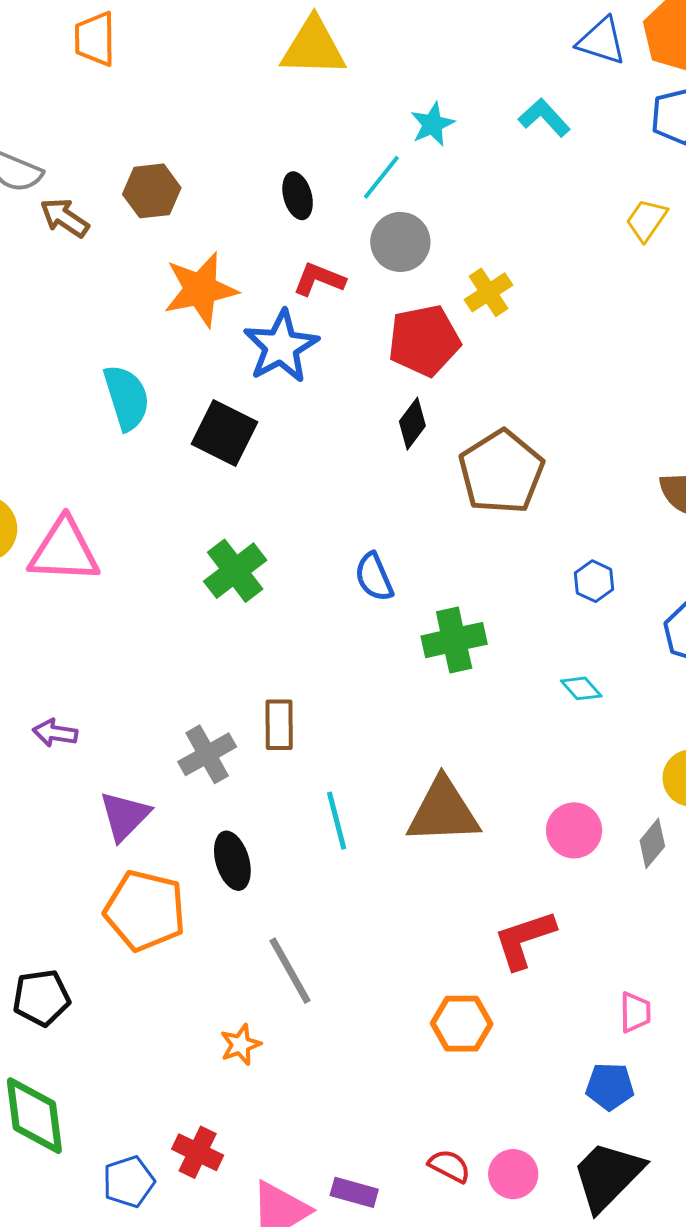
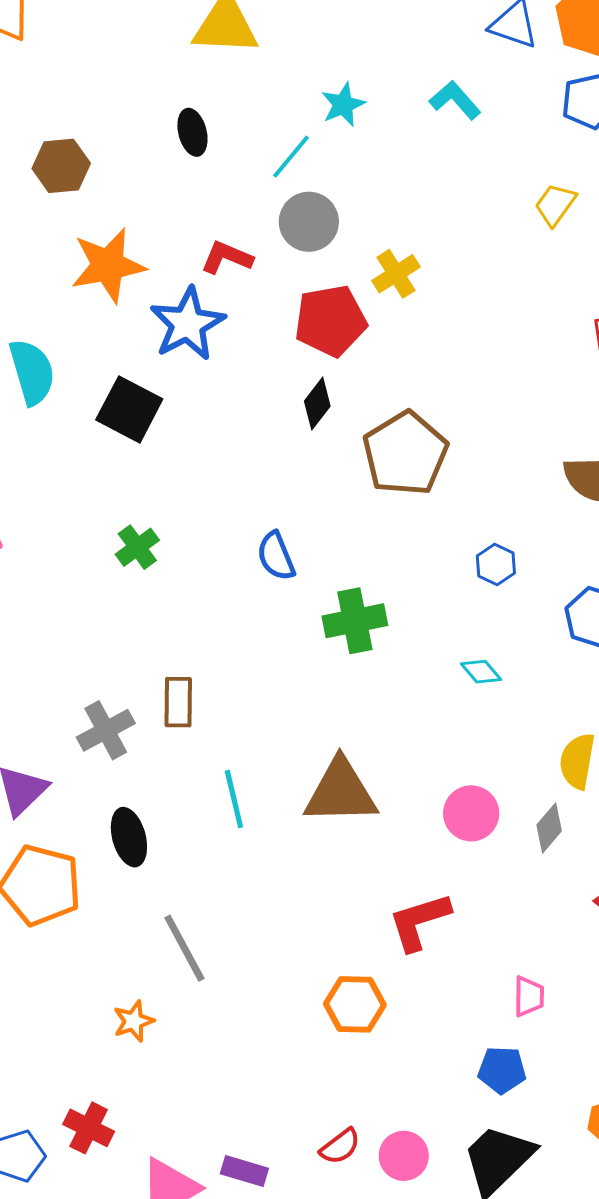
black ellipse: (298, 196) -> (192, 132), moved
green cross: (235, 571) -> (137, 547), size x0.7
red semicircle: (449, 1166) -> (340, 1146), turned 114

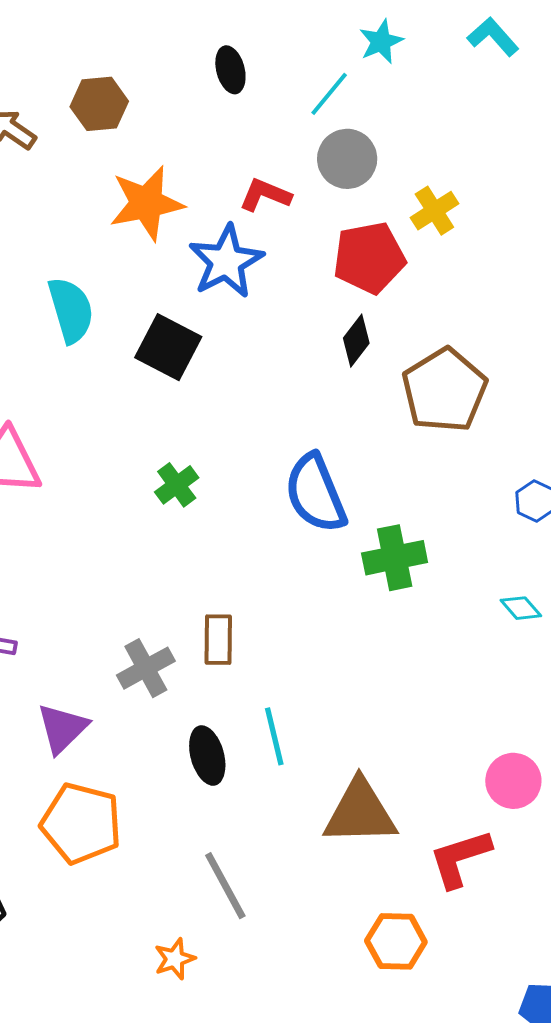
blue semicircle: (276, 556) -> (315, 493), size x1.6
brown triangle: (341, 792) -> (360, 812), moved
pink circle: (471, 813) -> (513, 781), moved
black ellipse: (129, 837) -> (207, 756), moved

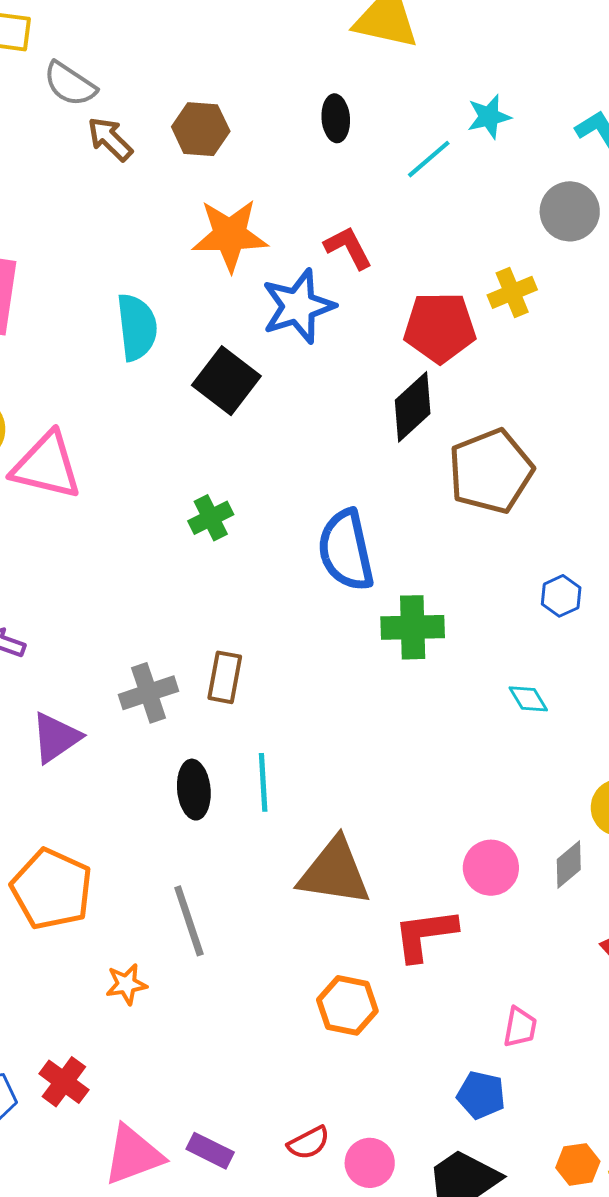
gray circle: (347, 159) -> (570, 211), moved
red L-shape: (265, 195) -> (348, 248), turned 30
black diamond: (356, 341) -> (413, 407), size x1.4
orange pentagon: (81, 823) -> (52, 889), moved

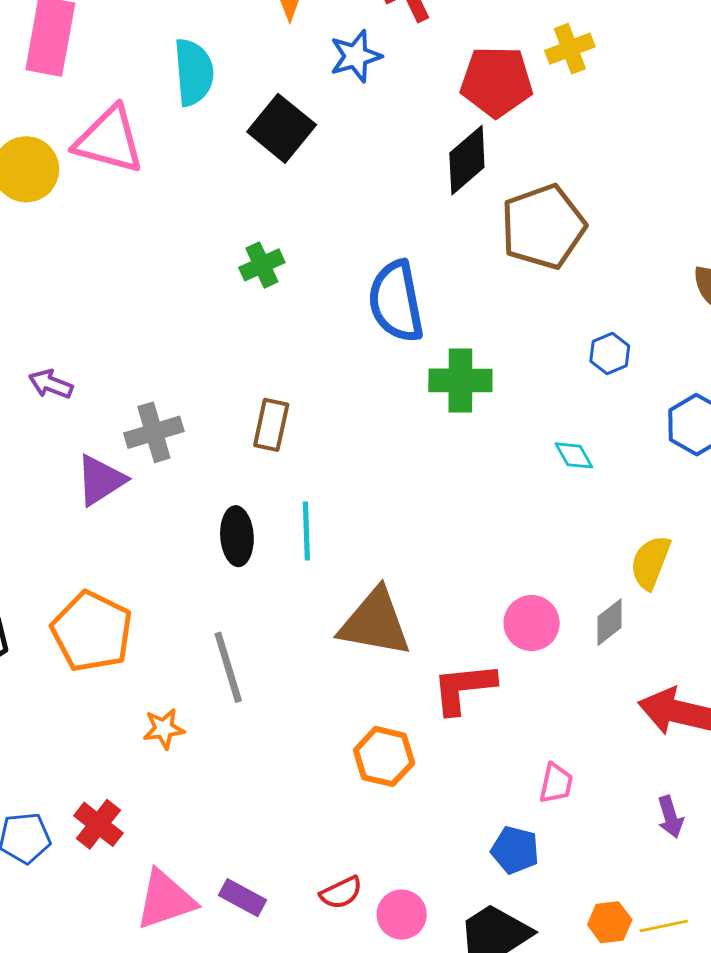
blue star: (298, 306) -> (356, 56), size x0.7
pink triangle: (47, 466) -> (109, 140), moved
gray cross: (149, 693) -> (154, 432), moved

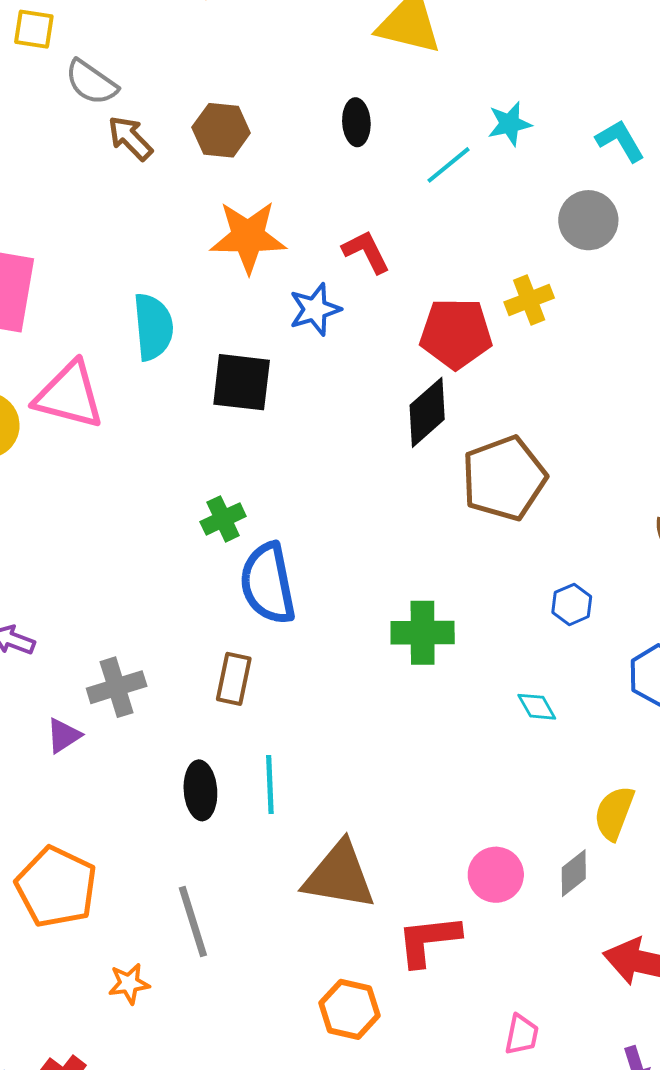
black square: (282, 128) -> (242, 382), turned -32
blue semicircle: (396, 301) -> (268, 584), moved
purple triangle: (101, 480) -> (64, 736), size x0.7

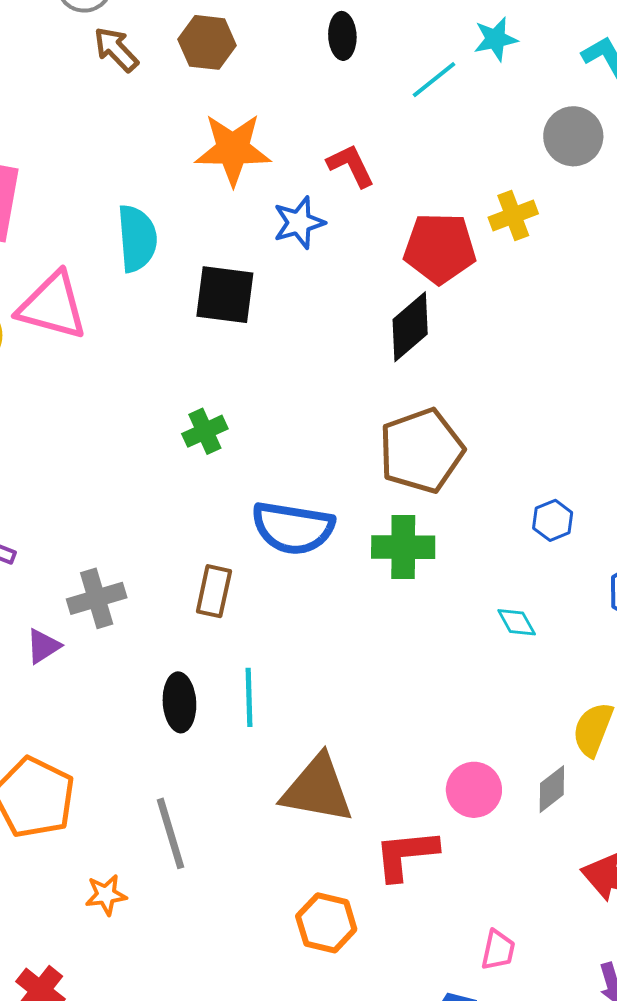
brown pentagon: (504, 478) -> (421, 451), moved
blue semicircle: (268, 584) -> (293, 528), moved, turned -70

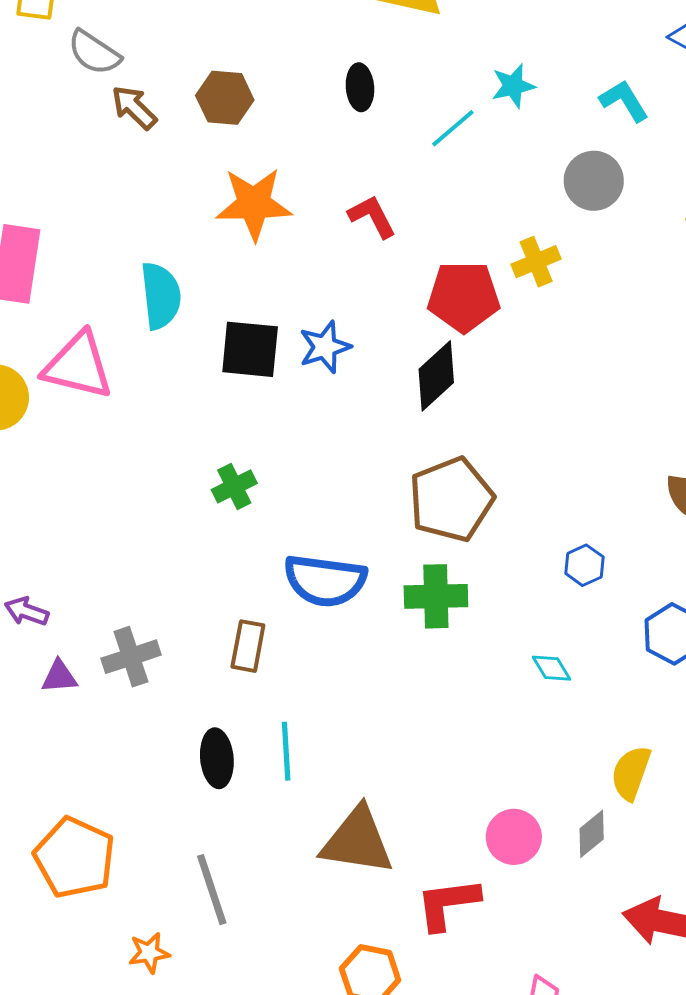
blue star: (299, 223) -> (325, 347), moved
purple triangle: (43, 646) -> (59, 677), moved, turned 30

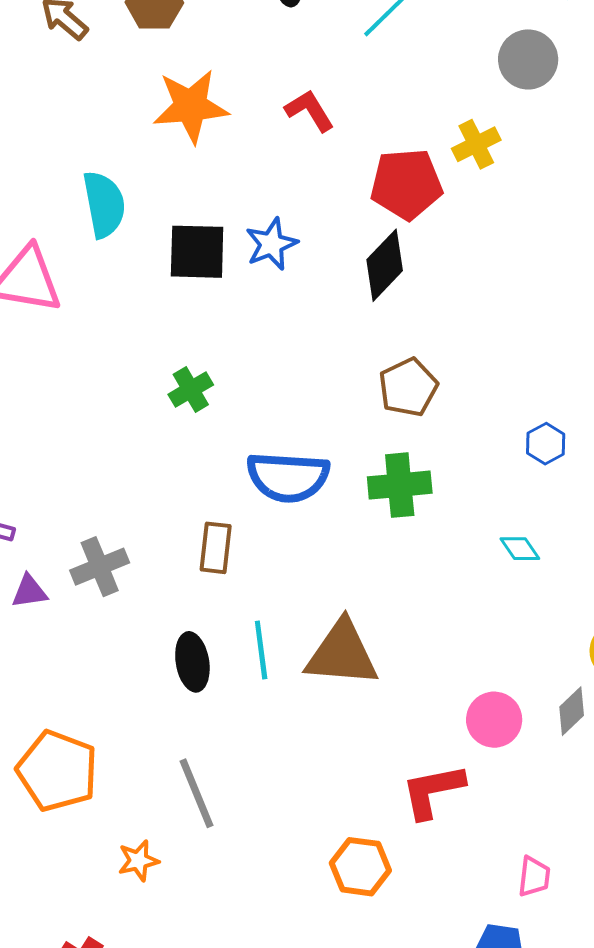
brown pentagon: (451, 499) -> (408, 387), size x0.7
brown triangle: (357, 841) -> (342, 654), moved

